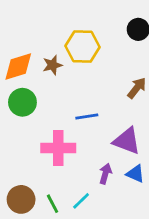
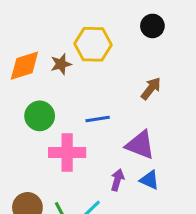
green circle: (22, 102) -> (40, 116), moved

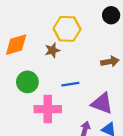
brown star: (61, 64) -> (52, 50), moved
brown arrow: (151, 88) -> (110, 62), turned 42

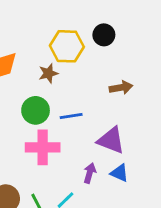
black circle: (111, 15) -> (104, 35), moved
green circle: (27, 82) -> (36, 110), moved

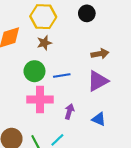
yellow hexagon: (67, 46) -> (43, 17), moved
purple triangle: (111, 140) -> (98, 81), moved, turned -50
purple arrow: (90, 173) -> (69, 112), moved

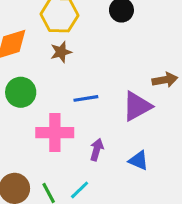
brown arrow: (100, 54) -> (165, 80), moved
green circle: (34, 71) -> (21, 92), moved

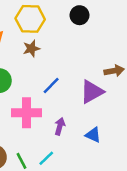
blue line: (86, 98) -> (51, 86), turned -36

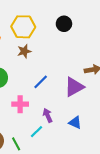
pink cross: (26, 113) -> (20, 104), size x0.7
purple arrow: (60, 126) -> (48, 115), turned -40
cyan line: (46, 158) -> (36, 132), moved

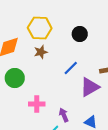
black circle: (64, 24) -> (80, 34), moved
blue line: (41, 82) -> (71, 68), moved

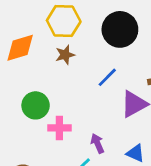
black circle: (80, 34) -> (120, 29), size x1.6
green circle: (15, 78) -> (36, 105), moved

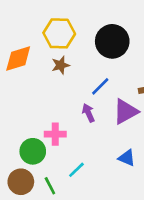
green circle: (36, 105) -> (33, 151), moved
purple arrow: (97, 143) -> (88, 113), moved

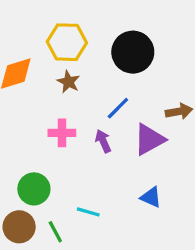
brown star: (61, 65) -> (69, 82), turned -30
pink cross: (55, 134) -> (62, 133), moved
cyan line: (76, 170) -> (88, 212), turned 60

